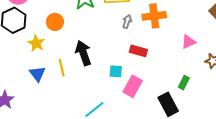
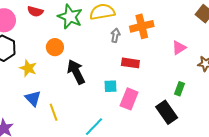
orange circle: (55, 22) -> (55, 47), moved
yellow line: (62, 68) -> (54, 112), moved

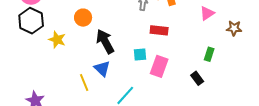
blue triangle: (33, 98) -> (102, 68), moved
black rectangle: (167, 112) -> (197, 78), size x0.6

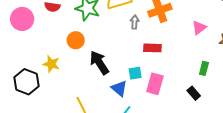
black hexagon: (31, 21) -> (26, 82), moved
blue triangle: (102, 68) -> (119, 88), moved

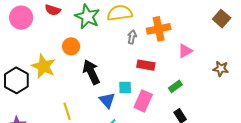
pink triangle: (199, 28) -> (185, 51), moved
yellow star: (51, 64) -> (43, 66), size x1.4
green rectangle: (204, 68) -> (175, 86), moved, turned 32

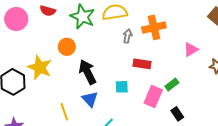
pink triangle: (185, 51) -> (191, 49), moved
blue triangle: (107, 100) -> (90, 99), moved
pink rectangle: (143, 101) -> (153, 97), moved

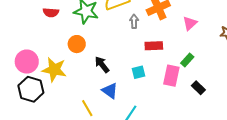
pink circle: (16, 19) -> (27, 62), moved
pink triangle: (191, 49) -> (190, 23), moved
black arrow: (87, 72) -> (102, 65), size x0.7

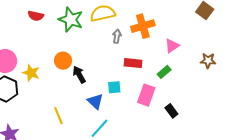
orange circle: (77, 44) -> (63, 61), moved
green rectangle: (187, 60) -> (164, 72), moved
yellow star: (54, 70) -> (31, 73), size x0.7
blue triangle: (110, 91) -> (95, 101), moved

